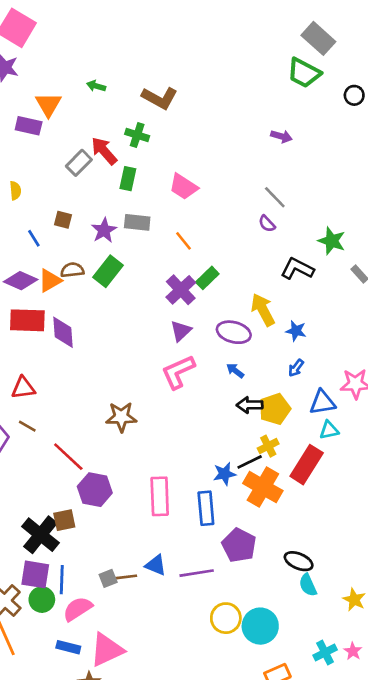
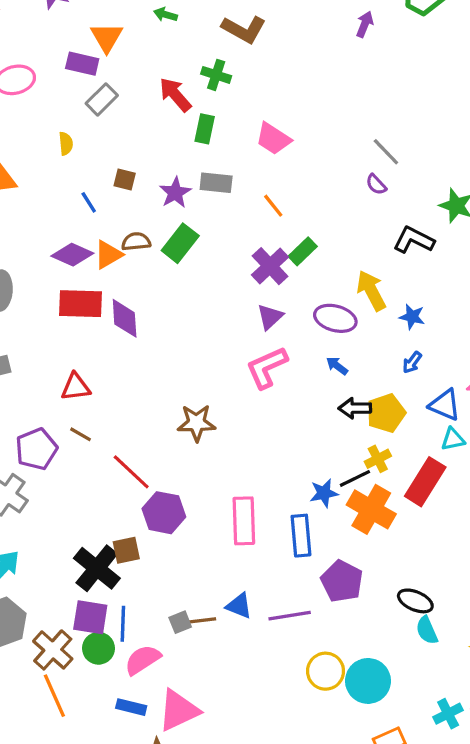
purple arrow: (281, 136) -> (365, 24), moved, turned -84
gray rectangle: (79, 163) -> (102, 99), moved
blue triangle: (322, 402) -> (445, 405), turned 32

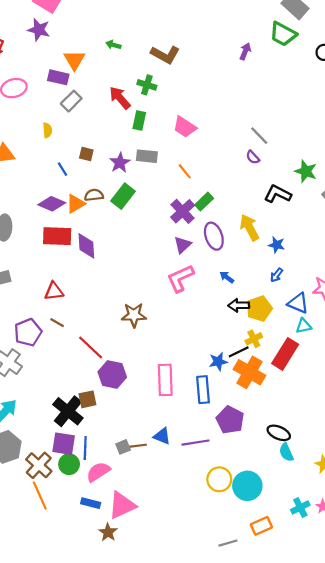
purple ellipse: (335, 318) -> (214, 236), moved, turned 56

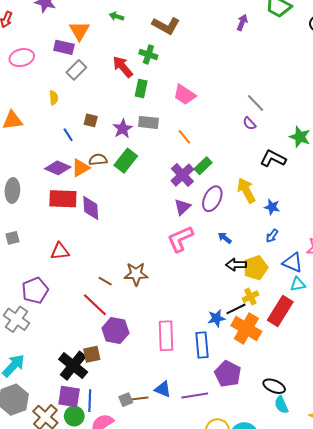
purple ellipse: (214, 236) -> (212, 199), turned 45
brown line: (57, 323) -> (105, 281), moved

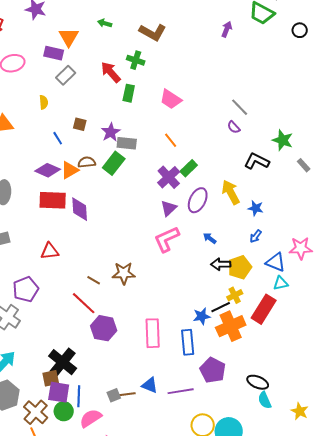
gray rectangle: (148, 122) -> (127, 143), moved
orange cross: (246, 329) -> (231, 326), turned 36
brown square: (92, 354) -> (51, 378), moved

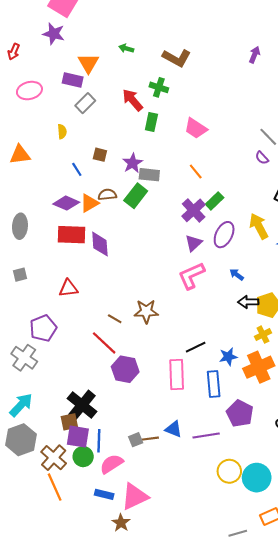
black line: (221, 307) -> (196, 347), moved

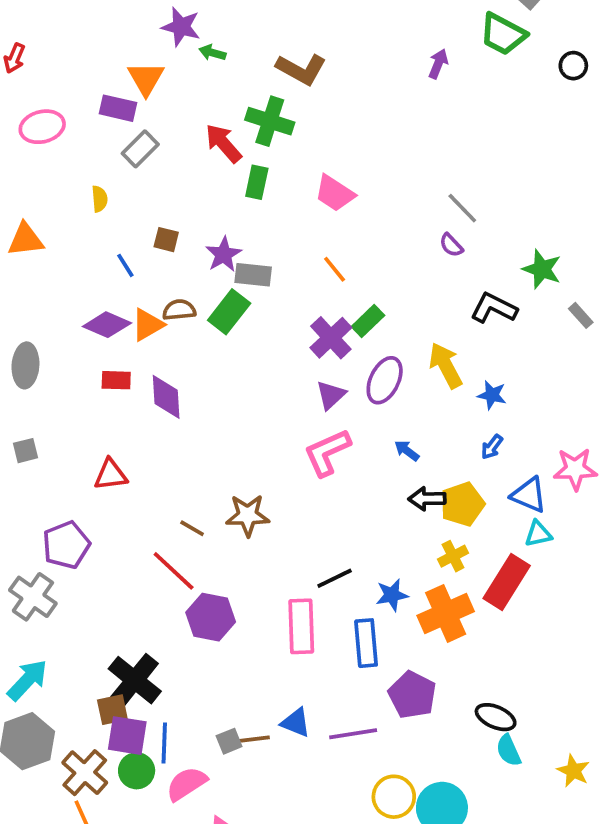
purple star: (54, 34) -> (181, 27), moved
green cross: (159, 87) -> (270, 121), size x1.4
red rectangle: (72, 235) -> (116, 380), size x0.6

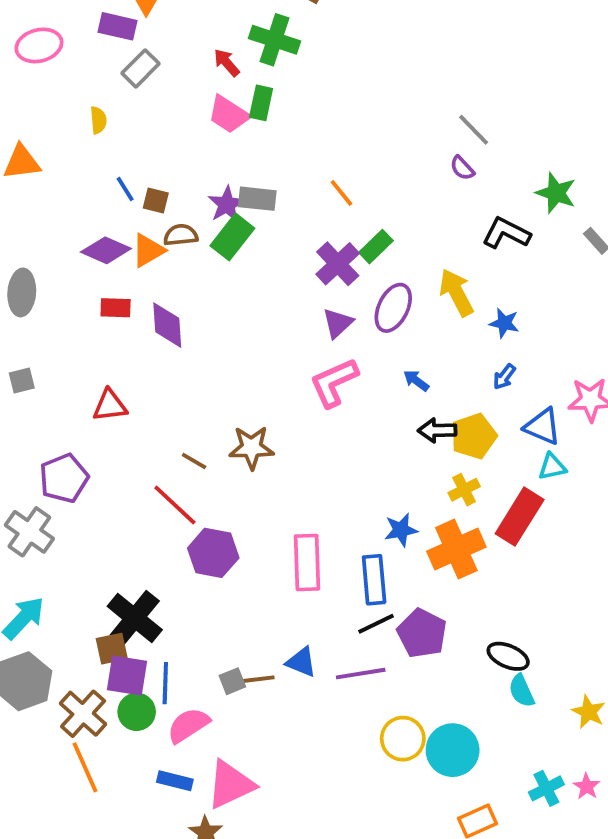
red arrow: (224, 143) -> (227, 63), size x0.7
pink trapezoid: (335, 193) -> (229, 114), moved
brown square: (166, 240) -> (156, 201), moved
purple star: (224, 254) -> (227, 204), moved
black line: (335, 578) -> (376, 624), moved

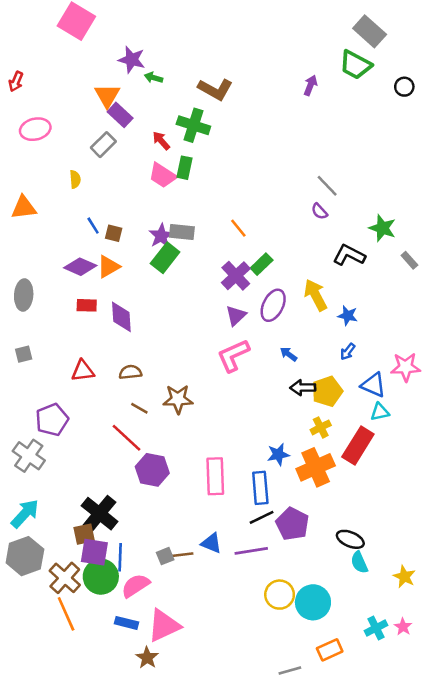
purple rectangle: (117, 26) -> (120, 115), moved, turned 30
brown semicircle: (181, 235) -> (130, 372), moved
green circle: (137, 712) -> (101, 577), size x1.4

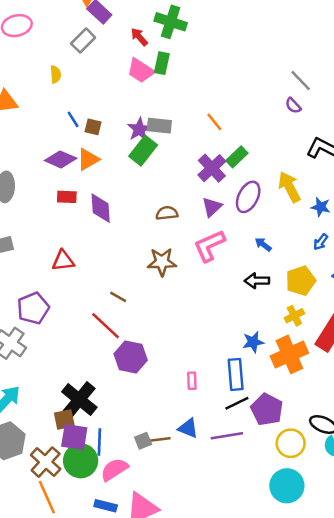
brown semicircle: (130, 372) -> (167, 213), moved
black arrow: (303, 388) -> (257, 281), moved
brown star: (178, 399) -> (162, 262), moved
pink rectangle: (215, 476) -> (192, 381), moved, size x0.5
yellow circle: (280, 595) -> (291, 443), moved

